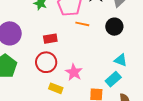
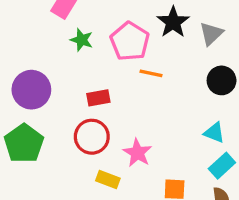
black circle: (114, 27) -> (222, 80), moved
cyan rectangle: (113, 79) -> (222, 166), moved

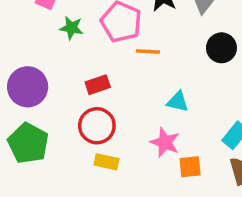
cyan triangle: (214, 133) -> (178, 102), moved
pink star: (137, 153) -> (165, 142), moved
yellow rectangle: (108, 179) -> (106, 162), moved

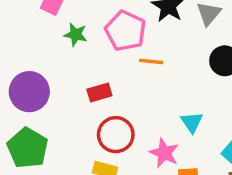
cyan triangle: (178, 102) -> (192, 122), moved, turned 40
red circle: (97, 126) -> (116, 135), moved

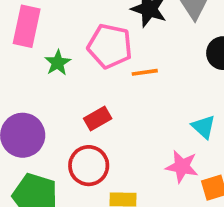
green star: (76, 35) -> (58, 63), turned -30
red circle: (116, 135) -> (89, 166), moved

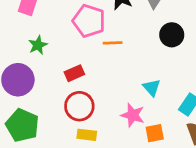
green star: (58, 63) -> (38, 45), moved
red circle: (89, 166) -> (79, 106), moved

